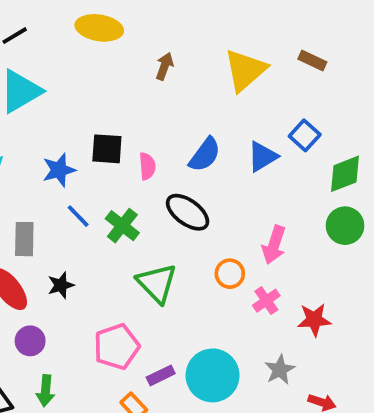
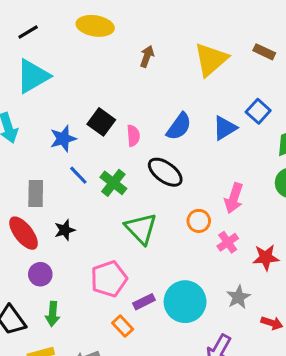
black square: (107, 149) -> (101, 122), turned 32

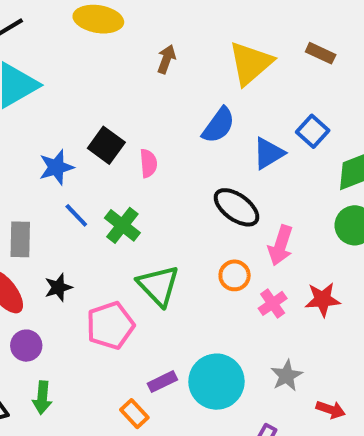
blue semicircle: (179, 126) -> (218, 125), moved
black ellipse: (165, 172) -> (237, 207), moved
red star: (266, 257) -> (323, 299), moved
pink pentagon: (109, 279) -> (110, 325), moved

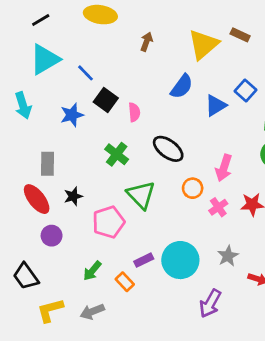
brown rectangle: (321, 53) -> (240, 35), moved
black ellipse: (237, 207) -> (168, 149), moved
blue line: (76, 215) -> (85, 73), moved
green arrow: (42, 398) -> (92, 271), moved, turned 35

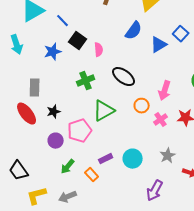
green cross: (117, 154) -> (86, 81), turned 30
green triangle: (141, 195) -> (104, 111), turned 45
purple circle: (52, 236) -> (56, 141), moved
cyan circle: (180, 260) -> (133, 159), size x0.7

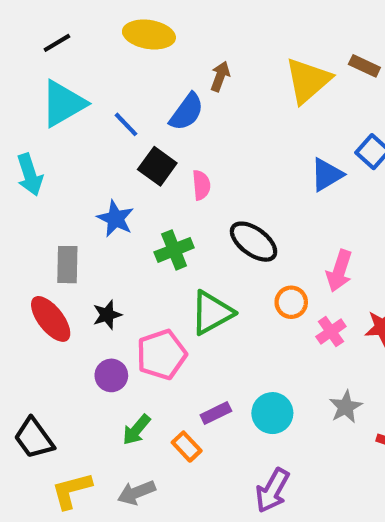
blue semicircle: (134, 31) -> (187, 112), moved
blue star: (53, 52) -> (116, 219), moved, turned -30
purple arrow: (155, 191) -> (272, 490), moved

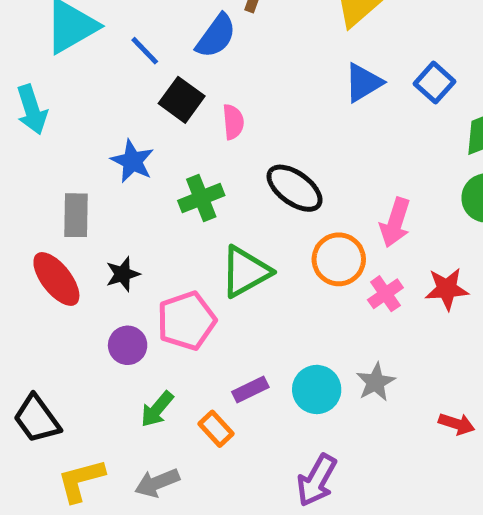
blue triangle: (327, 175) -> (363, 83), moved
orange circle: (291, 302) -> (339, 259), size x1.4
gray star: (346, 407) -> (376, 382), moved

